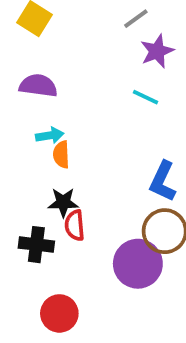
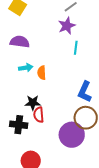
purple star: (157, 51) -> (67, 26), moved
cyan line: (146, 97) -> (76, 48), turned 72
orange semicircle: (61, 155) -> (42, 73), moved

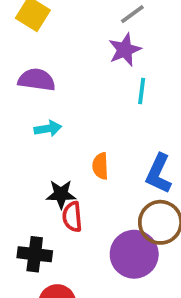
orange semicircle: (42, 73) -> (100, 166), moved
black cross: (19, 125) -> (35, 254), moved

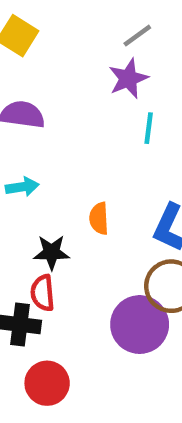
cyan arrow: (48, 129) -> (22, 187), moved
red semicircle: (72, 217) -> (43, 293), moved

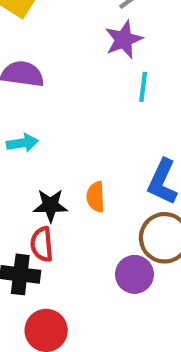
orange semicircle: (99, 218) -> (96, 197), moved
purple circle: (140, 325) -> (134, 274), size x0.7

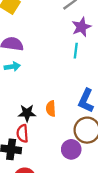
purple star: (124, 40) -> (81, 27), moved
cyan arrow: (22, 143) -> (12, 67), moved

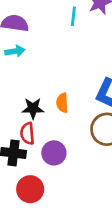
cyan line: (76, 51) -> (73, 16), moved
purple circle: (71, 149) -> (54, 153), moved

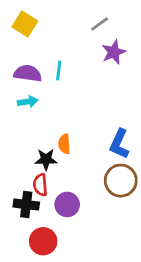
cyan line: (73, 16) -> (59, 71), moved
orange semicircle: (62, 103) -> (64, 144), moved

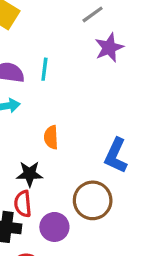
orange semicircle: (64, 144) -> (51, 137), moved
brown circle: (121, 181) -> (93, 200), moved

